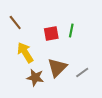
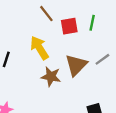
brown line: (15, 23) -> (46, 14), moved
gray line: (82, 73) -> (102, 59), moved

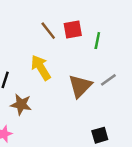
red square: (69, 26) -> (73, 29), moved
brown star: (51, 76) -> (21, 104), moved

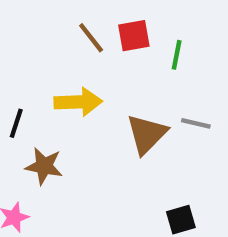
yellow arrow: (41, 68) -> (78, 102), turned 120
gray line: (108, 80) -> (196, 123), turned 49

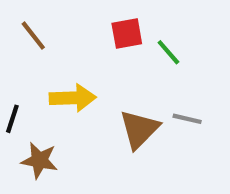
brown line: (91, 38) -> (33, 36), moved
green line: (177, 55) -> (168, 52), turned -52

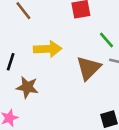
green line: (168, 52) -> (106, 40), moved

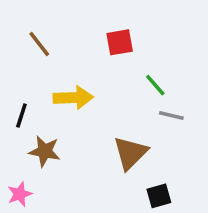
brown triangle: (89, 68) -> (130, 153), moved

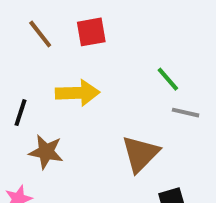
red square: (120, 42) -> (91, 32), moved

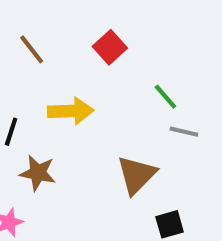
red square: (91, 32) -> (110, 47), moved, turned -32

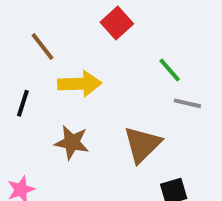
brown line: (32, 49) -> (42, 47), moved
brown star: (38, 173) -> (72, 142), moved

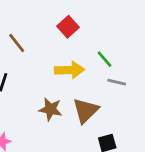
yellow arrow: (80, 84) -> (69, 70), moved
brown star: (72, 142) -> (50, 109), moved

